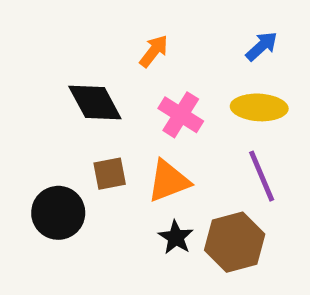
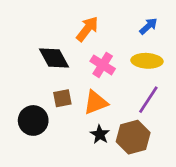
orange arrow: (154, 51) -> (87, 29), size x1.4
purple line: (262, 176) -> (148, 100), turned 56

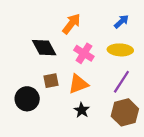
brown hexagon: (133, 137) -> (125, 112), moved

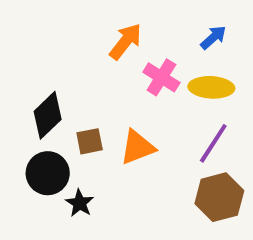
black diamond: (44, 48) -> (48, 115), moved, turned 75
pink cross: (84, 53) -> (161, 77), moved
black star: (82, 110) -> (80, 203), moved

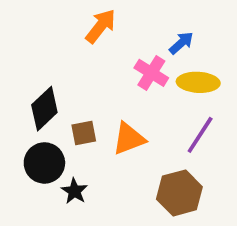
blue arrow: (213, 37) -> (181, 43), moved
orange arrow: (126, 41) -> (101, 26), moved
brown hexagon: (219, 197) -> (179, 193), moved

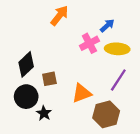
pink cross: (151, 73) -> (89, 43), turned 30
orange triangle: (129, 139) -> (82, 93), moved

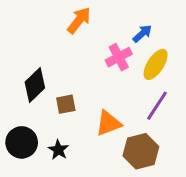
yellow ellipse: (117, 49) -> (156, 64), turned -60
black circle: (26, 97) -> (22, 142), moved

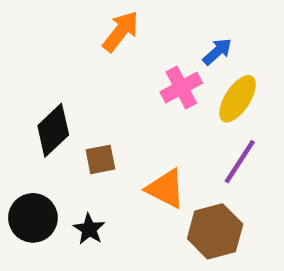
orange triangle: (108, 123) -> (166, 189), turned 48

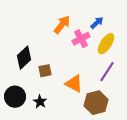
orange arrow: (121, 31) -> (62, 25), moved

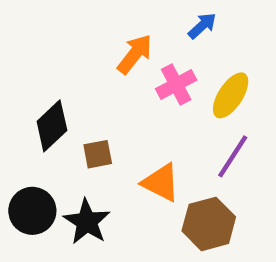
blue arrow: (97, 23) -> (202, 26), moved
black star: (40, 102) -> (87, 222), size x1.5

